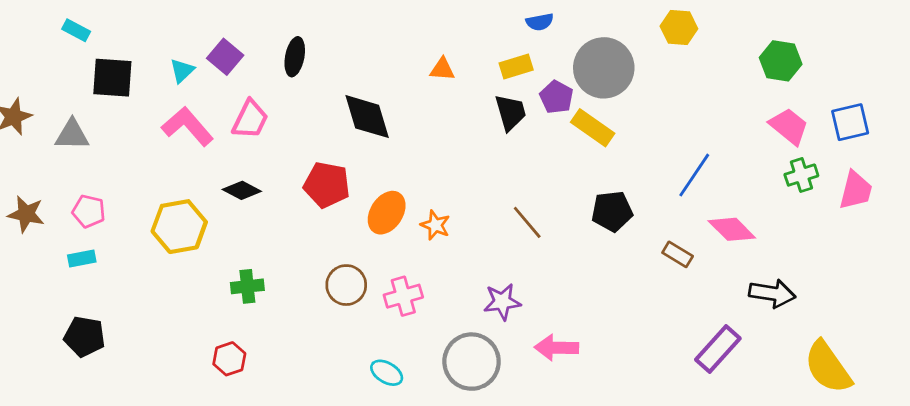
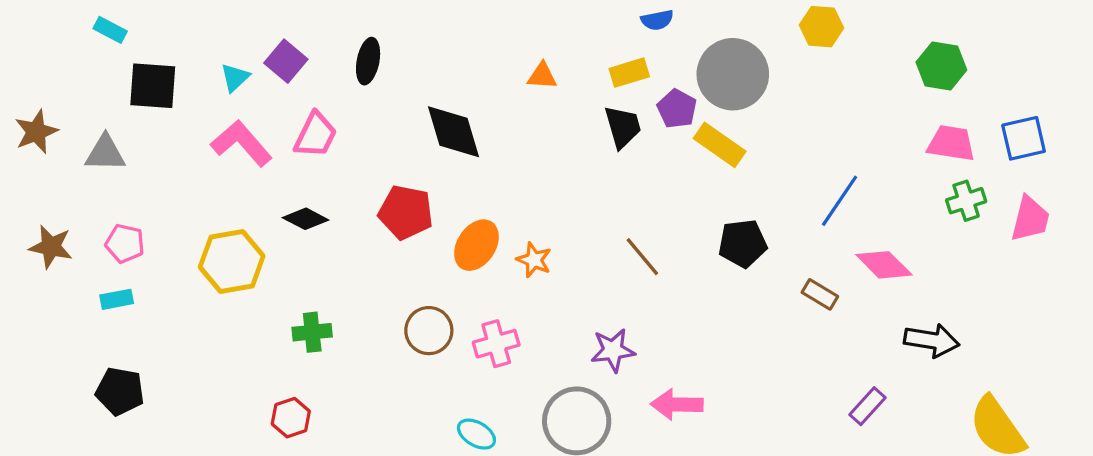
pink trapezoid: (789, 126) -> (951, 143), turned -30
purple rectangle: (718, 349) -> (868, 406), size x0.7

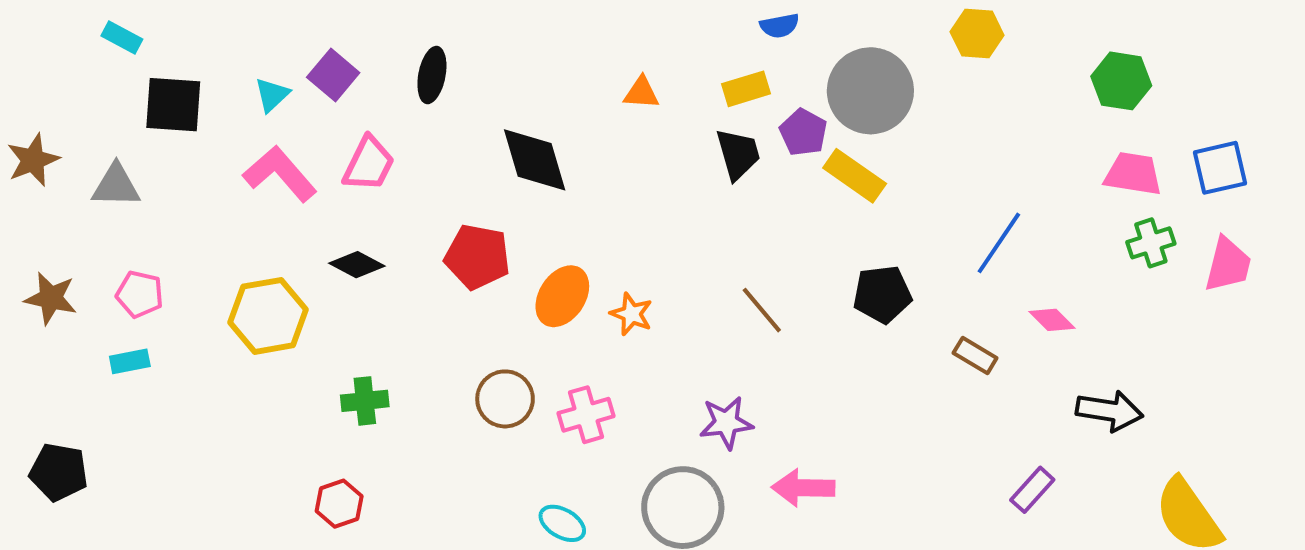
pink diamond: (884, 265) -> (1052, 320), size x0.7
black pentagon: (120, 391) -> (59, 472), moved

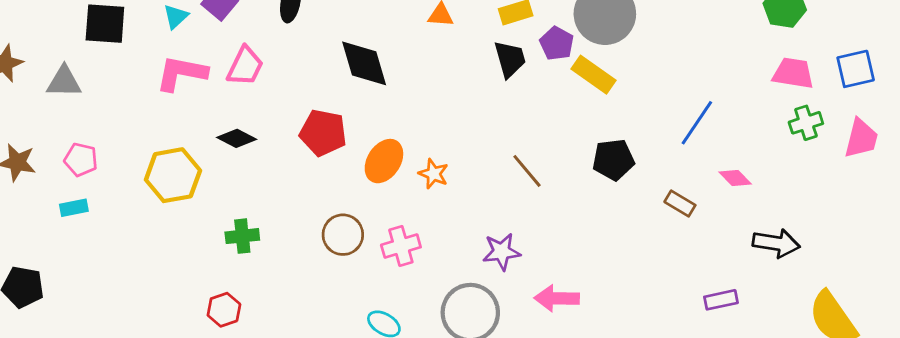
pink L-shape: (280, 174) -> (181, 73), turned -38
purple rectangle: (1032, 490) -> (721, 300), turned 36

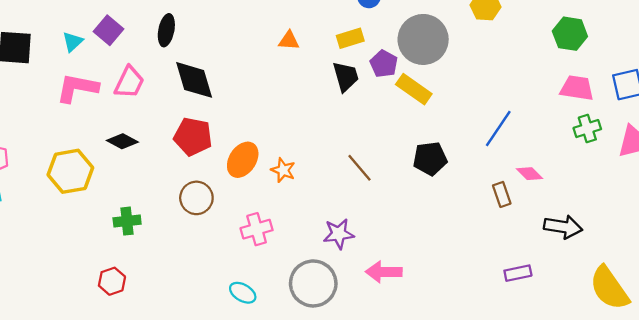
black diamond: (364, 63) -> (194, 80), moved
brown rectangle: (680, 204) -> (502, 194), moved, turned 40
brown circle: (343, 235) -> (196, 198), moved

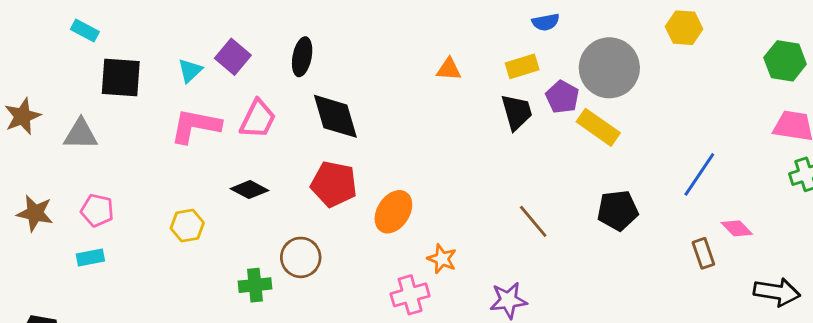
orange star: (283, 170) -> (442, 259), moved
yellow hexagon: (70, 171) -> (187, 226), size x0.6
brown circle: (196, 198) -> (301, 257), moved

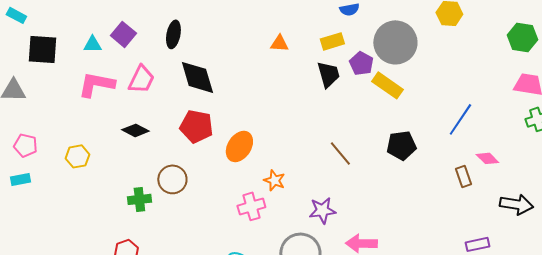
cyan triangle: (190, 71) -> (92, 44), turned 42
yellow hexagon: (187, 226) -> (77, 156), moved

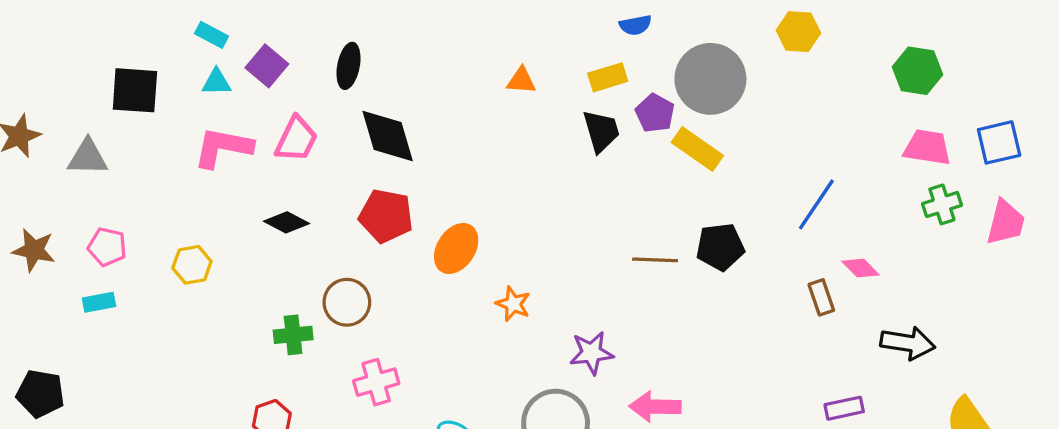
cyan rectangle: (16, 15) -> (212, 35), moved
brown line: (340, 153) -> (655, 260), moved, turned -48
pink cross: (251, 206) -> (376, 382), moved

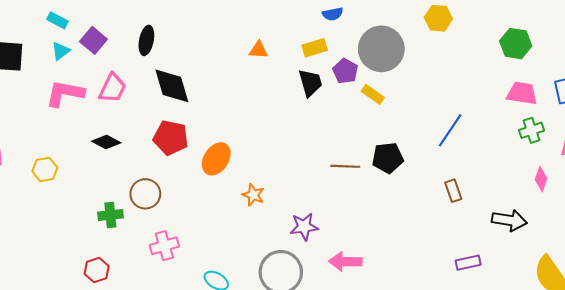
cyan triangle: (216, 82) -> (61, 51), turned -36
yellow rectangle: (697, 149) -> (373, 94), size x0.7
pink diamond: (860, 268) -> (541, 179), moved, turned 65

